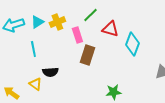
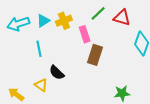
red triangle: (110, 29) -> (122, 18), moved
black semicircle: (50, 72) -> (57, 73), turned 49

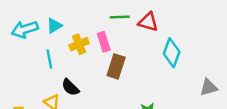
green line: (98, 13) -> (120, 17), turned 42
yellow cross: (64, 21) -> (79, 44), moved

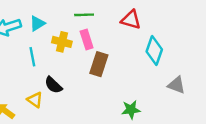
green line: (120, 17) -> (84, 15), moved
yellow cross: (79, 44) -> (62, 42), turned 36
gray triangle: (209, 87) -> (176, 85), moved, turned 36

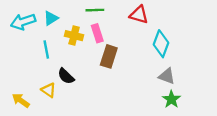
gray triangle: (176, 85) -> (167, 76), moved
green star: (131, 110) -> (171, 99), moved, turned -30

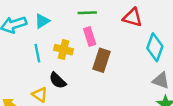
yellow cross: (74, 36) -> (63, 50), moved

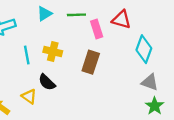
cyan triangle: (42, 21) -> (45, 14), moved
pink rectangle: (90, 37) -> (97, 29), moved

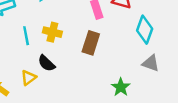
yellow triangle: (29, 96) -> (28, 78), turned 49
green star: (155, 106) -> (121, 87), moved

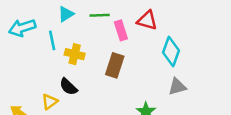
cyan line: (26, 36) -> (52, 40), moved
gray triangle: (151, 63) -> (177, 87), turned -36

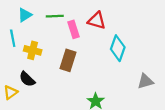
gray triangle: (177, 87) -> (145, 81), moved

